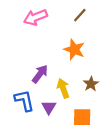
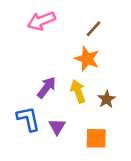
brown line: (80, 15) -> (94, 29), moved
yellow arrow: (63, 88) -> (78, 91), moved

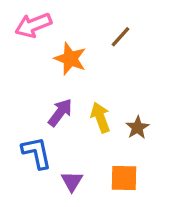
pink arrow: (41, 21) -> (33, 25), moved
orange star: (87, 59) -> (70, 59), moved
purple triangle: (57, 127) -> (72, 181), moved

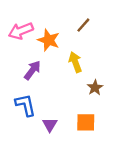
pink arrow: (33, 25) -> (21, 31), moved
purple arrow: (60, 112) -> (32, 70), moved
yellow arrow: (100, 117) -> (75, 62), moved

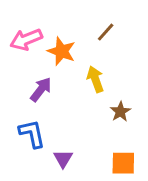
orange square: (86, 122) -> (123, 163), moved

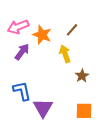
brown line: (106, 32) -> (72, 30), moved
purple arrow: (41, 89) -> (22, 52), moved
purple triangle: (63, 159) -> (43, 108), size x1.5

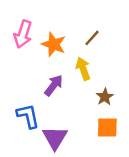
pink arrow: (18, 27) -> (23, 34), turned -50
purple arrow: (22, 52) -> (54, 85), moved
orange square: (84, 111) -> (107, 128), moved

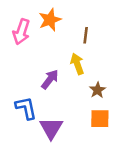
brown line: (92, 38) -> (86, 35), turned -35
orange star: (54, 44) -> (50, 20), moved, turned 30

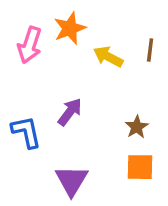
brown line: (86, 35) -> (150, 50), moved
yellow arrow: (77, 64) -> (108, 57), moved, turned -42
blue L-shape: (26, 108) -> (26, 132), moved

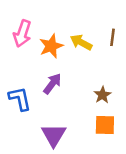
orange star: (70, 28) -> (51, 46), moved

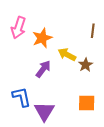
yellow arrow: (81, 42) -> (67, 55), moved
brown star: (102, 95) -> (86, 65), moved
blue L-shape: (20, 99) -> (22, 97), moved

